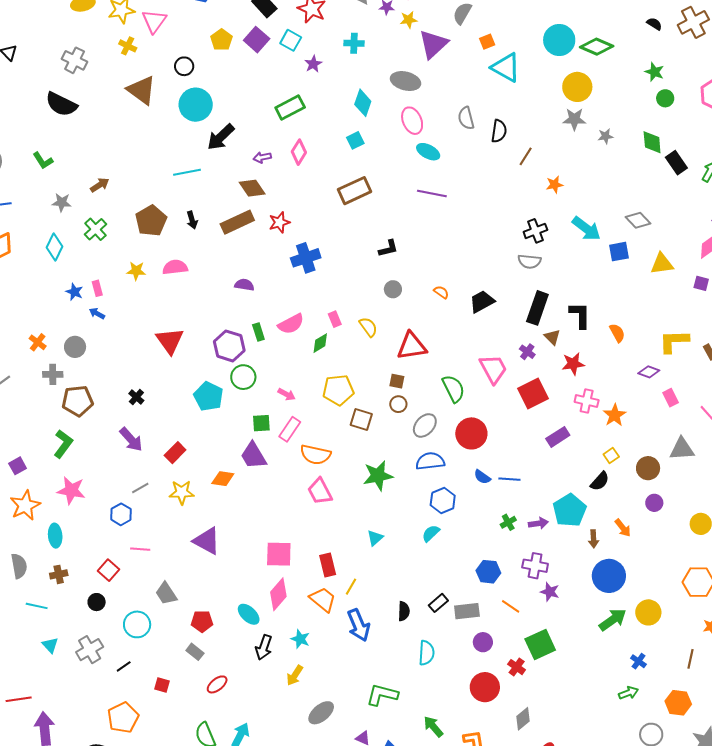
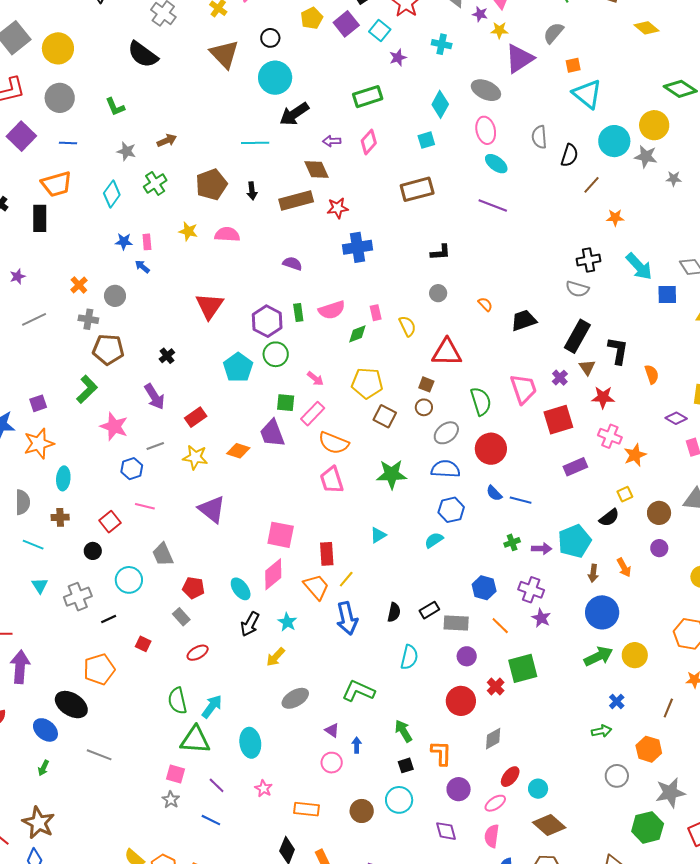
cyan circle: (559, 40) -> (614, 141), moved
blue star: (74, 292) -> (124, 241), turned -30
pink star: (71, 490) -> (114, 427), moved

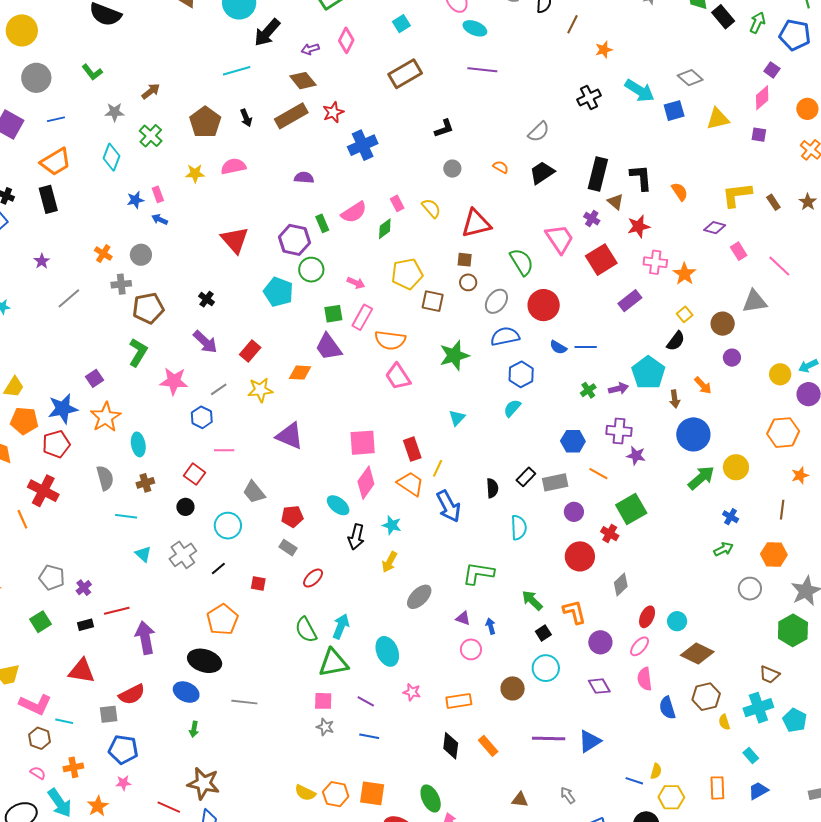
gray semicircle: (577, 289) -> (539, 132), moved, turned -45

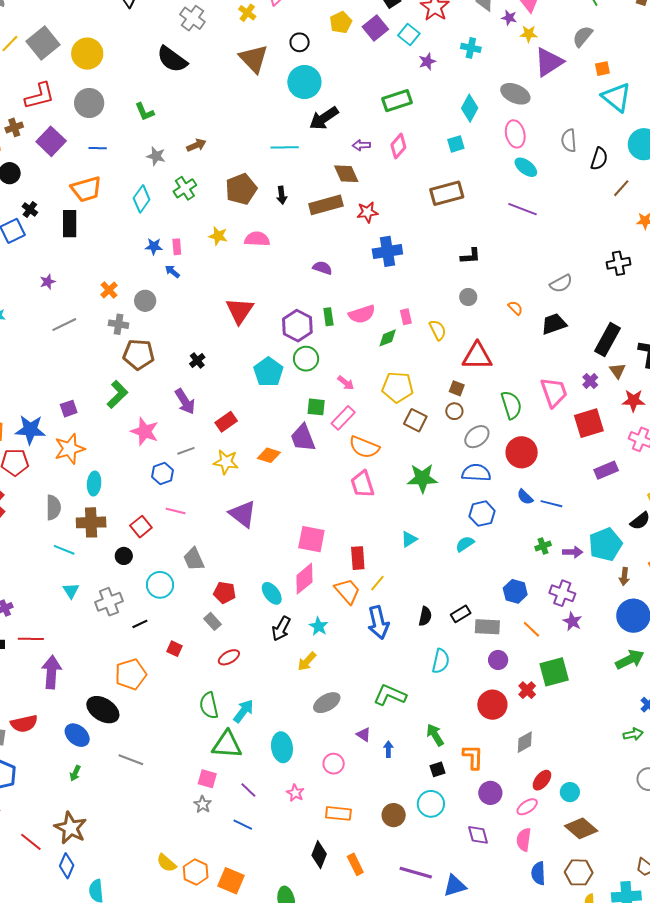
brown cross: (145, 483) -> (91, 522), size x1.6
pink circle: (471, 649) -> (334, 764), moved

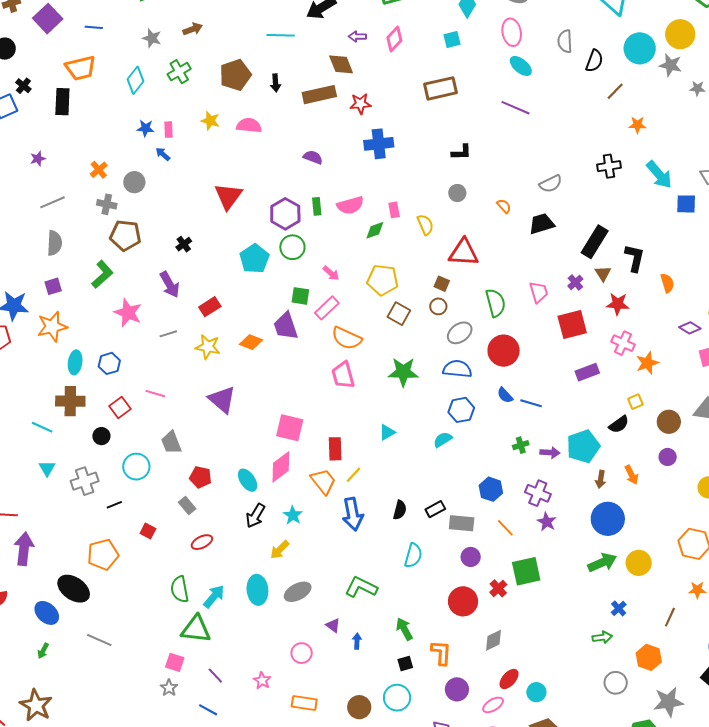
pink trapezoid: (554, 392) -> (539, 292), size x0.7
blue hexagon: (162, 473) -> (109, 363), moved
gray semicircle: (53, 507) -> (54, 243), moved
cyan ellipse: (282, 747) -> (257, 590), moved

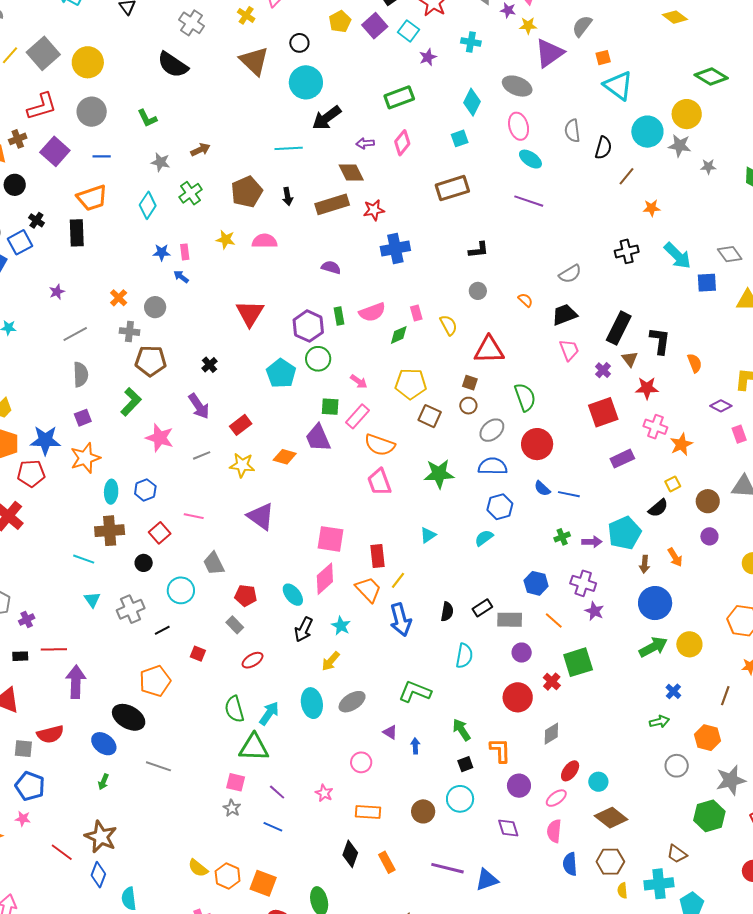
pink trapezoid: (539, 292) -> (569, 350), moved

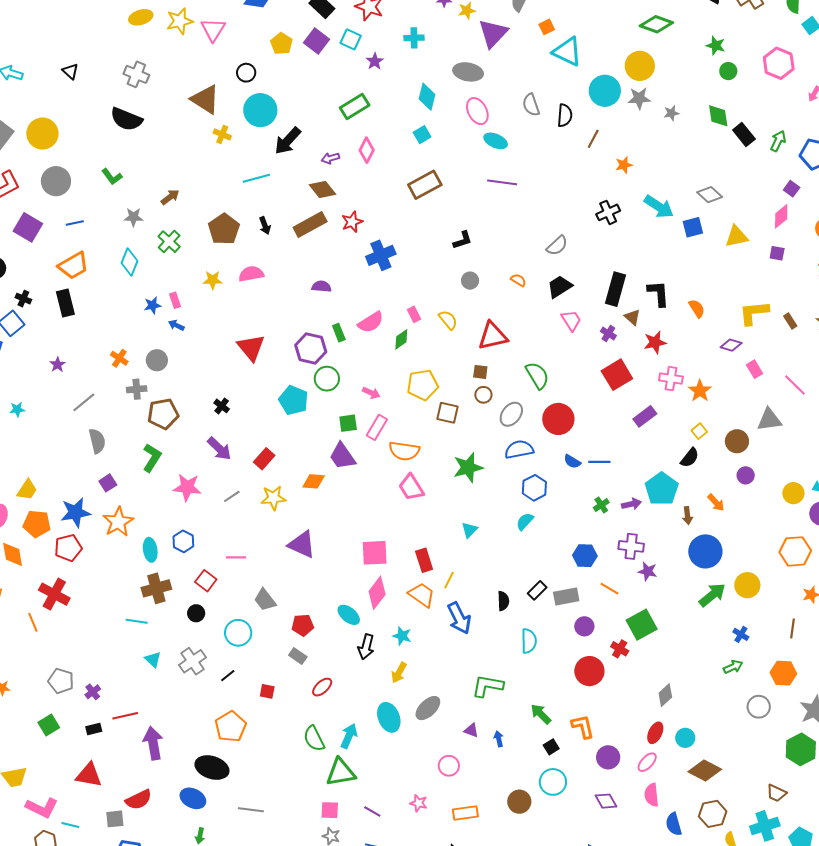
yellow cross: (246, 15) -> (222, 134), moved
gray diamond: (551, 734) -> (665, 695), moved

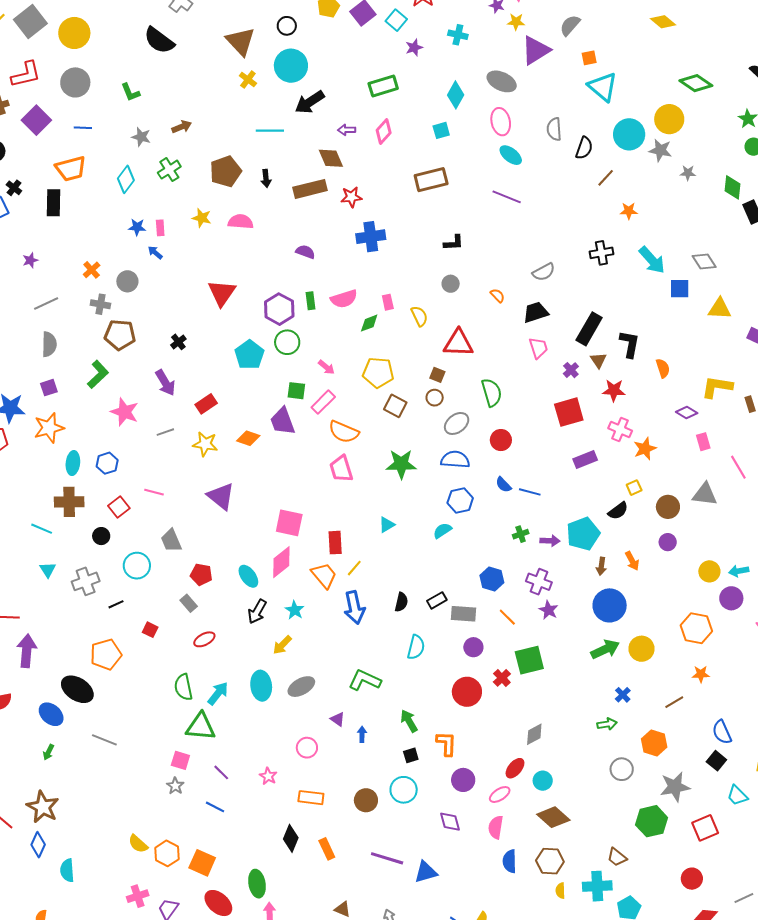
red circle: (558, 419) -> (501, 440), size x0.7
brown line: (793, 628) -> (674, 702), turned 36

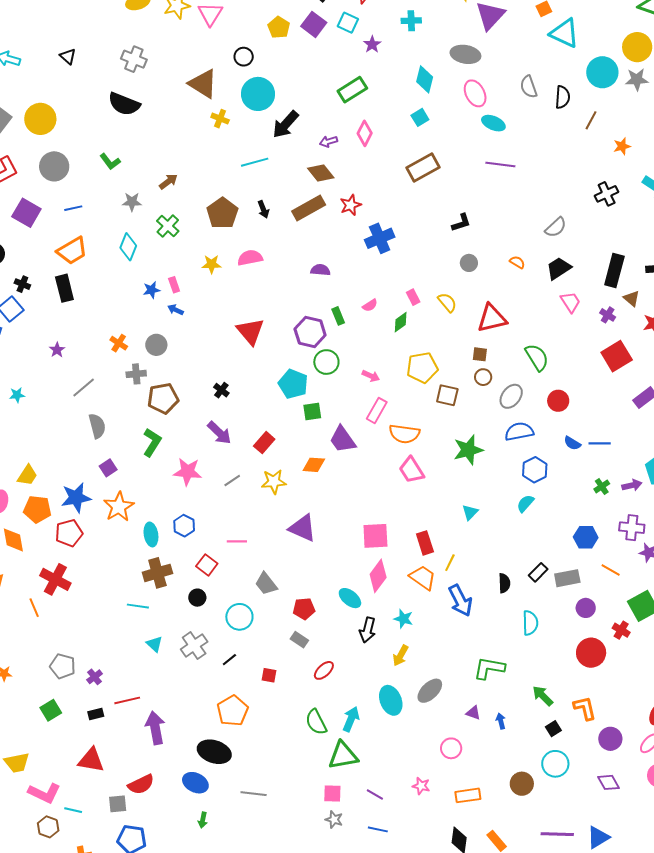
pink semicircle: (344, 299) -> (370, 305), size x0.6
green square: (296, 391) -> (312, 412), moved

